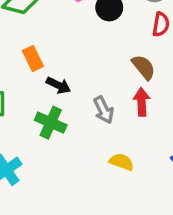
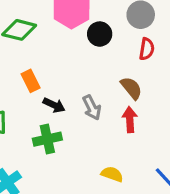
gray arrow: (104, 110) -> (92, 108), moved
green cross: (51, 123) -> (47, 139), turned -36

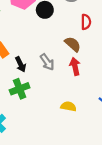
red semicircle: (147, 49) -> (86, 22), moved
black arrow: (54, 105) -> (21, 64), turned 48

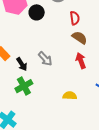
brown semicircle: (73, 44) -> (80, 38), moved
red arrow: (75, 66) -> (81, 61), moved

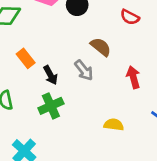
red semicircle: (75, 18) -> (130, 17), turned 120
brown semicircle: (80, 38) -> (101, 47), moved

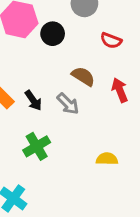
black arrow: (51, 75) -> (33, 100), moved
red arrow: (133, 77) -> (120, 90), moved

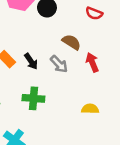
red arrow: (120, 90) -> (92, 62), moved
green cross: (37, 146) -> (33, 98), turned 35

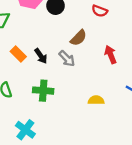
brown semicircle: (71, 42) -> (79, 38), turned 102
red arrow: (92, 62) -> (111, 55), moved

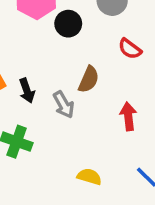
brown semicircle: (79, 38) -> (89, 79), turned -36

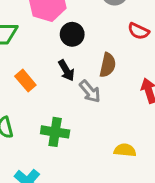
black circle: (68, 24) -> (72, 34), moved
black arrow: (27, 91) -> (66, 70), moved

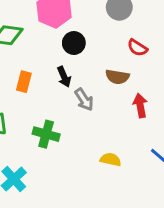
brown semicircle: (108, 65) -> (117, 77), moved, turned 80
orange rectangle: (25, 81) -> (24, 82), turned 48

